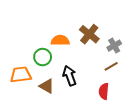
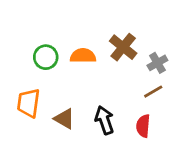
green circle: (43, 57) -> (46, 57), moved
orange trapezoid: (21, 75) -> (29, 103), turned -75
black arrow: (70, 76) -> (104, 120), moved

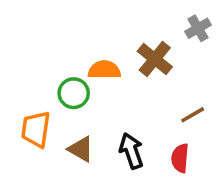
green circle: (46, 57) -> (74, 93), moved
gray cross: (157, 63) -> (198, 28), moved

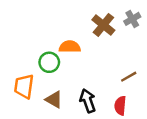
brown cross: (155, 59) -> (103, 25), moved

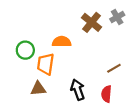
green circle: (49, 62) -> (25, 50), moved
orange trapezoid: (24, 86) -> (46, 64), moved
brown triangle: (54, 100) -> (38, 89), moved, turned -35

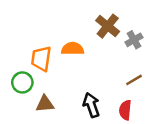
gray cross: (117, 17) -> (134, 40), moved
green circle: (25, 50) -> (22, 82), moved
orange trapezoid: (46, 64) -> (41, 59), moved

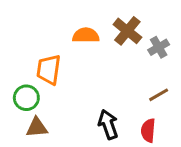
orange semicircle: (73, 49) -> (86, 35), moved
brown triangle: (45, 104) -> (37, 127), moved

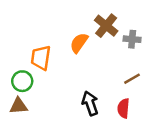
orange semicircle: (86, 35) -> (79, 43), moved, turned -55
gray cross: (159, 47) -> (132, 39), turned 35
brown triangle: (37, 127) -> (19, 106), moved

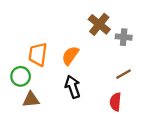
orange semicircle: (79, 43) -> (70, 56), moved
black arrow: (90, 103) -> (73, 87), moved
brown triangle: (19, 106) -> (31, 100), moved

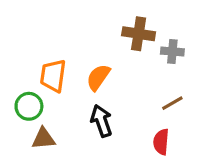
brown cross: (99, 24) -> (139, 34), turned -30

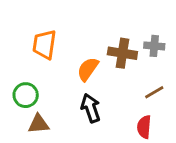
brown cross: (139, 34) -> (122, 53), moved
orange trapezoid: (53, 76) -> (44, 44), moved

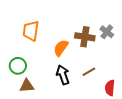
gray cross: (154, 46) -> (107, 32), turned 32
brown line: (154, 92) -> (89, 72), moved
red semicircle: (144, 127) -> (110, 88), moved

